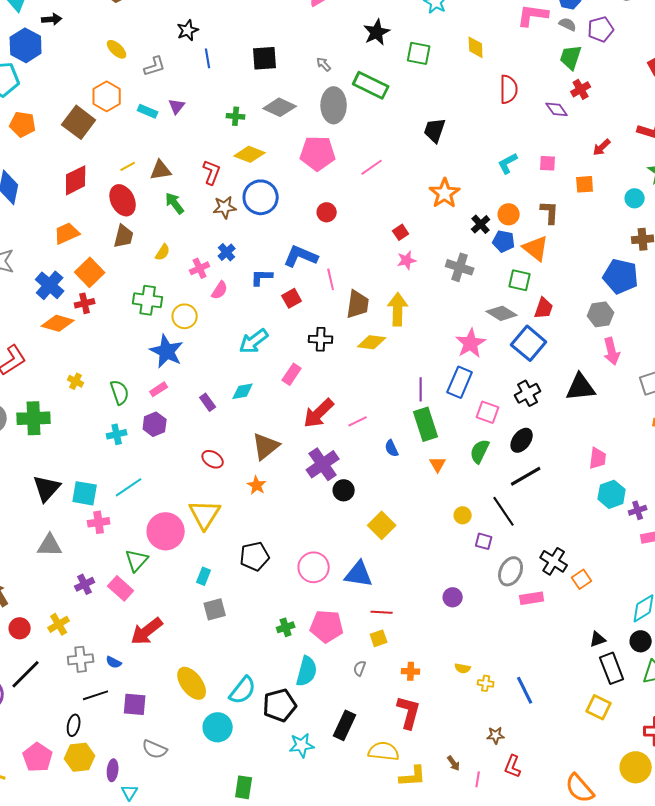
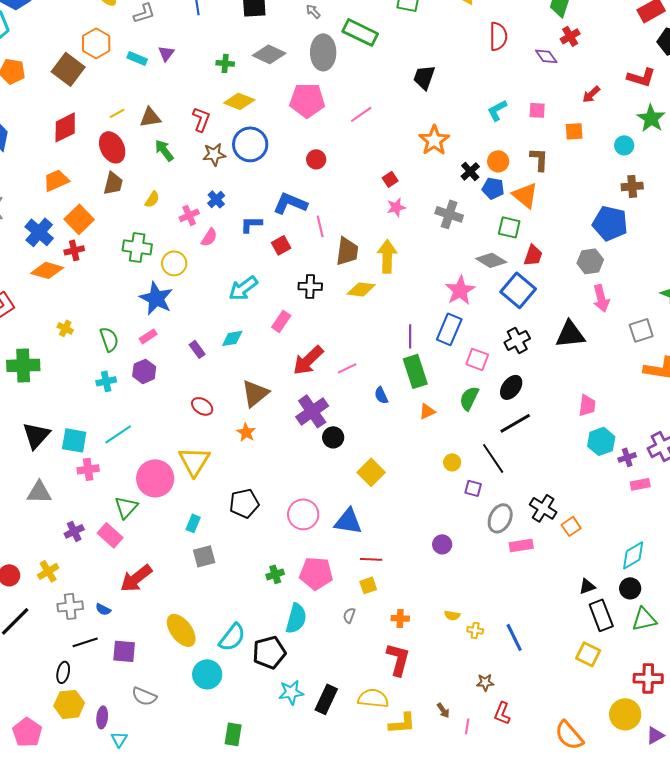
orange triangle: (438, 464) -> (427, 411), turned 36
black rectangle: (345, 725) -> (326, 699), moved
pink pentagon: (38, 757) -> (27, 732), moved

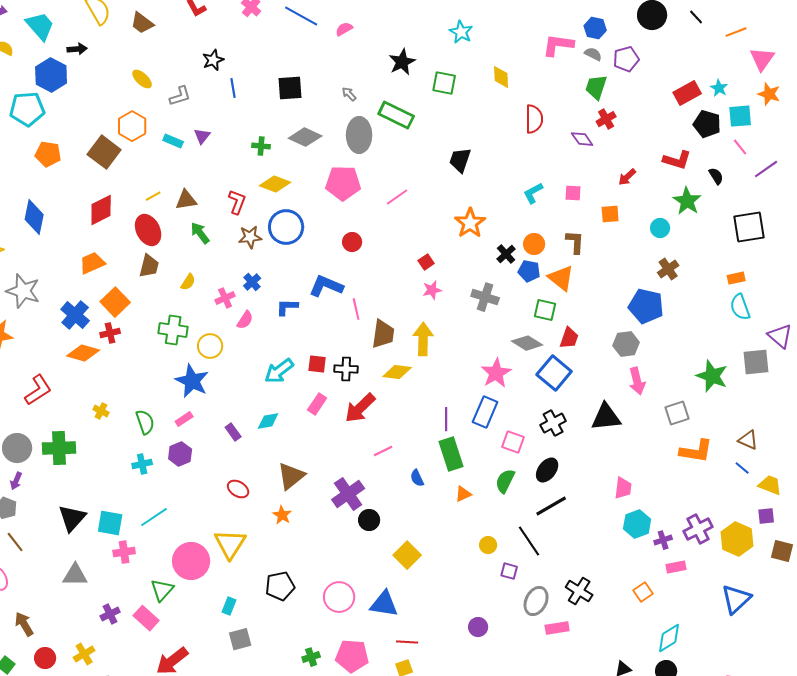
brown cross: (632, 186) -> (668, 269), turned -30
red square: (281, 245) -> (317, 364), moved, turned 36
red arrow: (308, 360) -> (360, 408), moved
orange square: (571, 526) -> (643, 592), moved

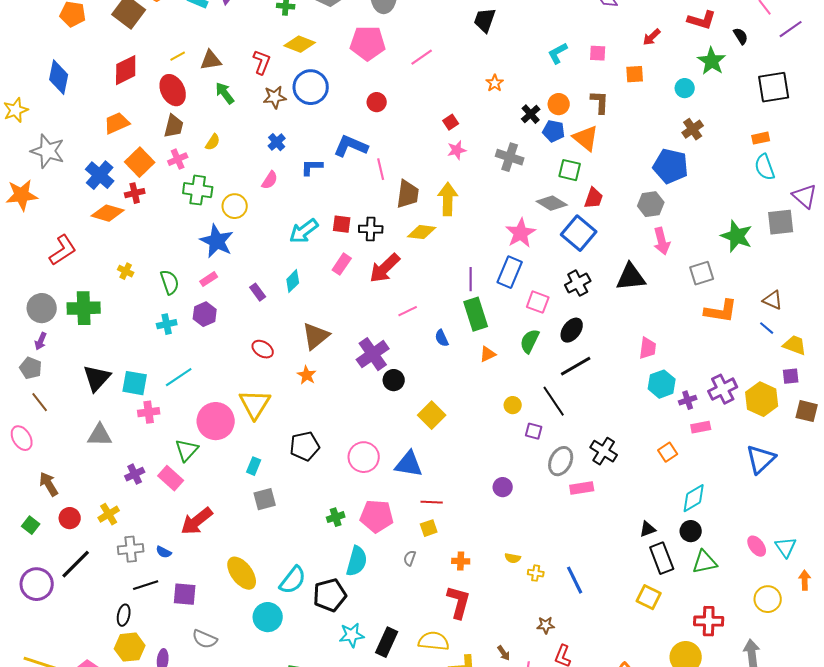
orange star: (470, 223) -> (495, 83), size x0.6
pink cross: (225, 298) -> (178, 159), moved
cyan diamond: (268, 421) -> (293, 281), turned -35

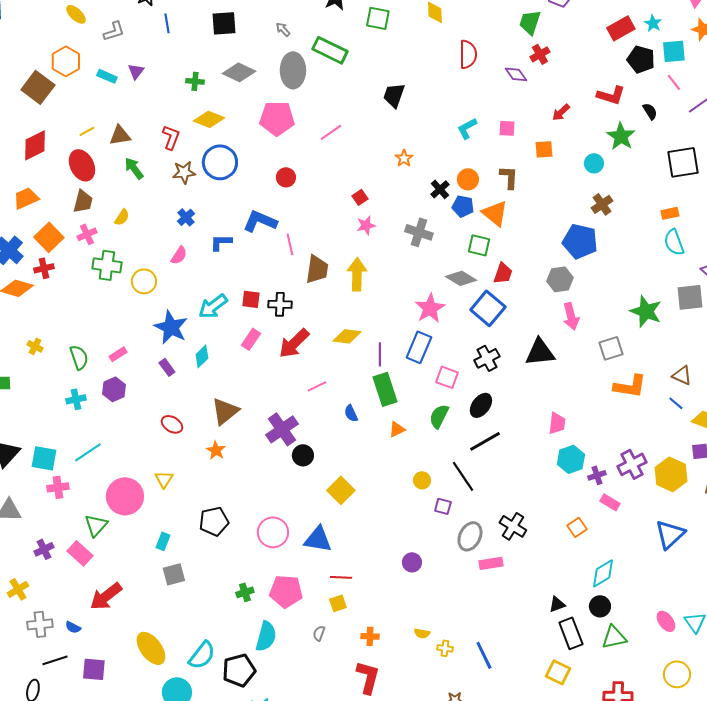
yellow diamond: (422, 232) -> (347, 336), moved
blue star: (217, 241) -> (171, 327), moved
yellow triangle: (255, 404) -> (164, 479), size x0.6
pink rectangle: (701, 427) -> (610, 502), turned 42

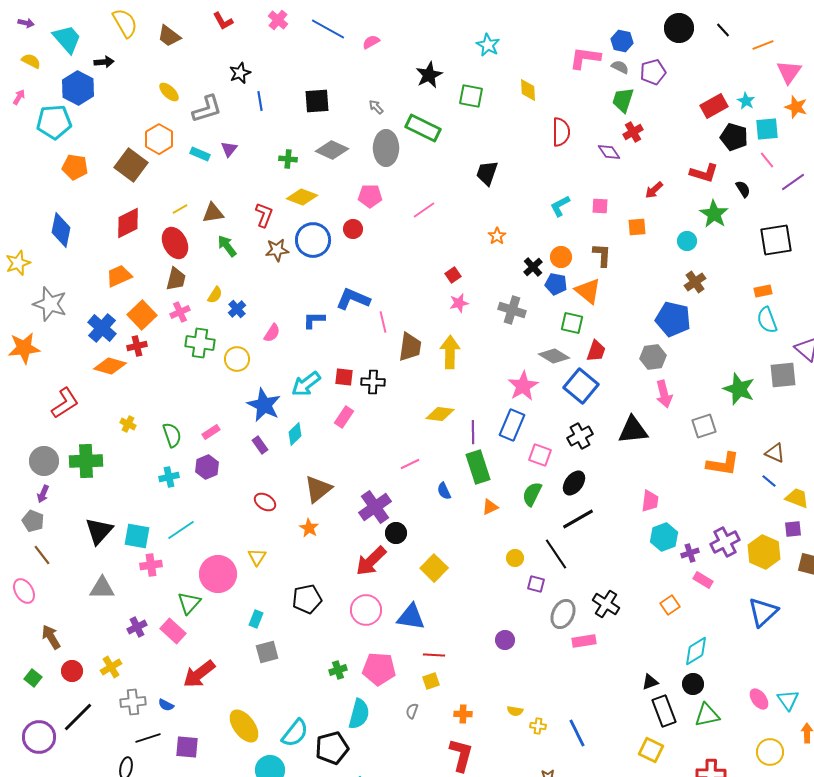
gray L-shape: (114, 31) -> (207, 109), size x1.4
pink pentagon: (277, 118) -> (370, 196), size x0.7
red circle: (286, 177) -> (353, 229), moved
blue cross: (186, 217) -> (237, 309), moved
red arrow: (294, 343) -> (371, 561), moved

